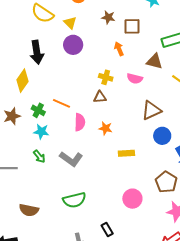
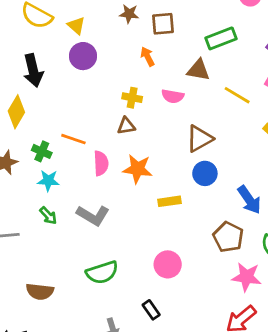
orange star: (106, 128) -> (138, 169), size x1.5
blue circle: (162, 136) -> (205, 173), moved
pink circle: (132, 199) -> (168, 264), moved

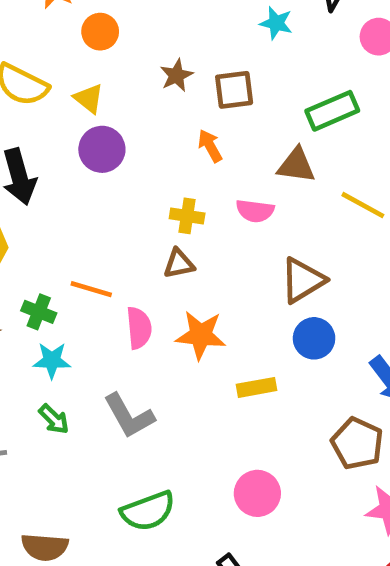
brown star: (129, 14) -> (176, 75), turned -30
gray L-shape: (93, 215) -> (129, 416), turned 32

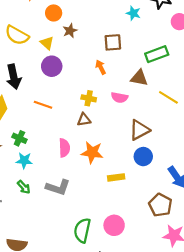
brown star: (176, 75) -> (70, 31), moved
orange line: (91, 289) -> (43, 105), moved
gray L-shape: (129, 416) -> (58, 187), turned -45
green semicircle: (148, 511) -> (82, 230), moved, turned 120

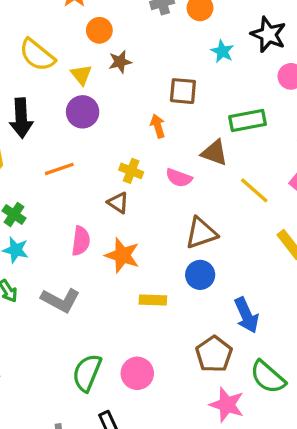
orange line: (43, 105) -> (59, 169), turned -48
brown triangle: (84, 120) -> (118, 203), turned 32

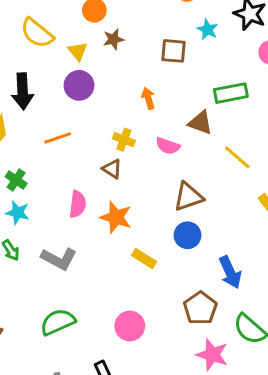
brown square: (183, 91) -> (174, 51), moved
yellow rectangle: (153, 300) -> (144, 258), turned 30
green semicircle: (87, 373) -> (58, 322), moved, turned 44

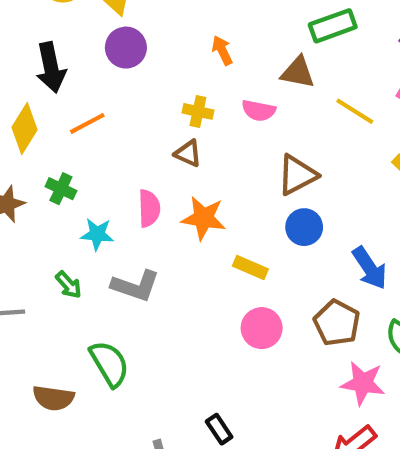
orange line: (58, 138) -> (87, 123), moved
cyan star: (18, 213) -> (97, 234), moved
green semicircle: (58, 322) -> (109, 364), moved, turned 92
pink circle: (130, 326) -> (262, 328), moved

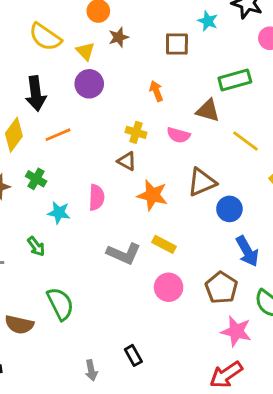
orange star: (204, 218) -> (152, 195), moved
blue circle: (304, 227) -> (229, 209), moved
gray L-shape: (136, 286) -> (124, 254), moved

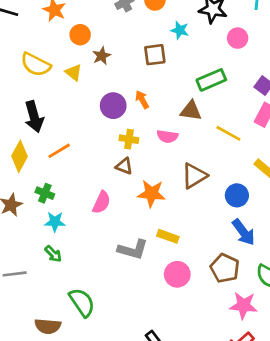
purple circle: (89, 84) -> (113, 106), moved
pink semicircle: (97, 197) -> (101, 202), turned 30
blue circle: (229, 209) -> (237, 195), moved
cyan star: (59, 213) -> (55, 222), moved

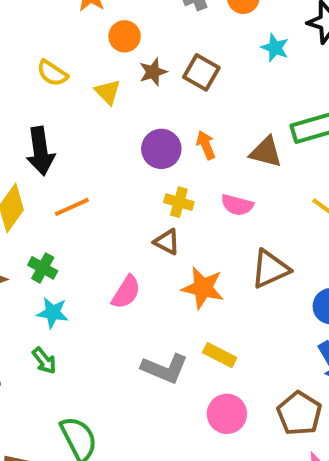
brown square: (155, 55) -> (201, 72), moved, turned 30
yellow semicircle: (36, 65) -> (52, 73), size x0.7
brown triangle: (191, 111) -> (266, 152), moved

